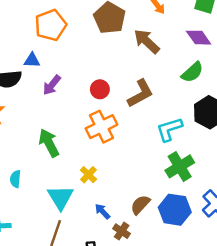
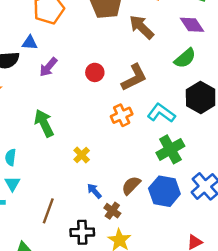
orange cross: (101, 127) -> (122, 115), moved, size x0.7
cyan L-shape: (169, 129) -> (161, 113), turned 52
cyan triangle: (60, 197) -> (12, 184), moved, size x0.6

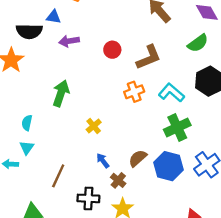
purple arrow: (48, 67) -> (69, 41), turned 36
green arrow: (44, 123) -> (61, 93), turned 40

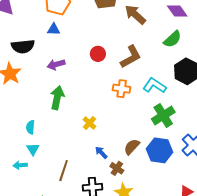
blue triangle: (54, 17) -> (54, 29), moved
purple arrow: (69, 41) -> (56, 64), moved
orange cross: (134, 92) -> (122, 89), turned 36

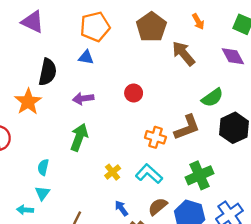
green semicircle: (173, 39) -> (212, 98), moved
black semicircle: (23, 46) -> (48, 72), turned -80
brown L-shape: (131, 57) -> (187, 127), moved
cyan L-shape: (154, 85) -> (149, 174), moved

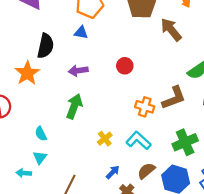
cyan semicircle: (43, 167) -> (41, 134), turned -40
blue arrow: (121, 208) -> (113, 172), turned 80

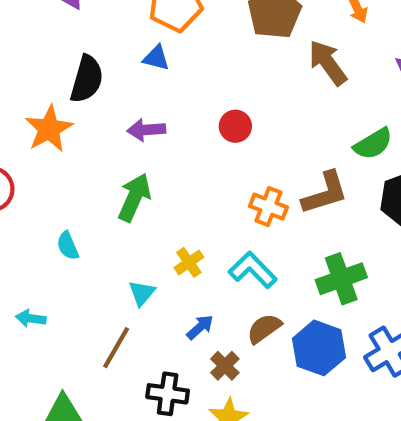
cyan triangle: (40, 158) -> (142, 293), moved

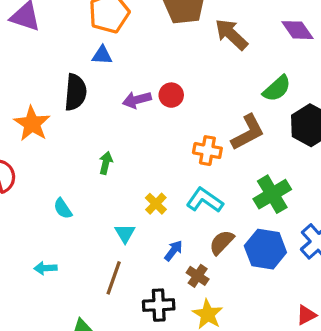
black semicircle: (87, 79) -> (75, 92), moved
purple arrow: (146, 130) -> (137, 100), moved
green arrow: (134, 197) -> (106, 163), size x0.6

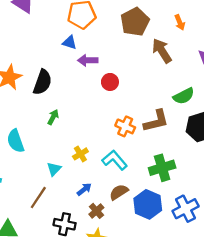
black semicircle: (75, 92) -> (42, 82), moved
purple arrow: (137, 100) -> (88, 60), moved
cyan semicircle: (63, 209) -> (16, 141), size x1.5

